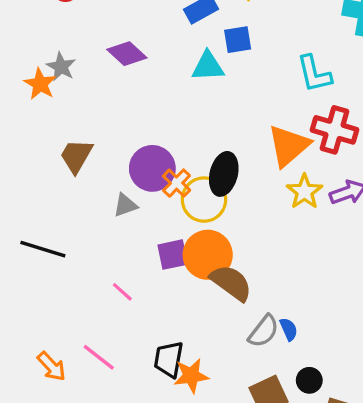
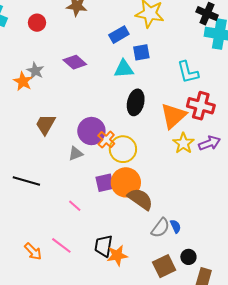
black ellipse: (224, 174) -> (136, 102), moved

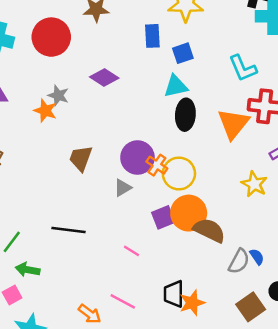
red circle: (37, 23) -> (51, 37), size x1.8
blue rectangle: (119, 35) -> (152, 36), turned -54
cyan triangle: (124, 69) -> (176, 86), moved
yellow star: (183, 143) -> (254, 184), moved

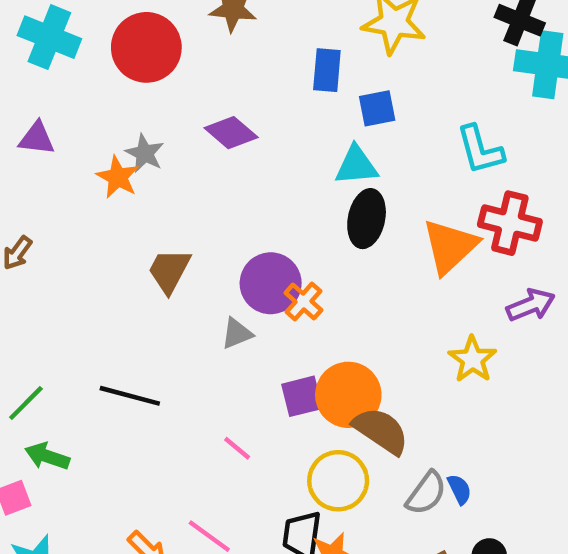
yellow circle: (179, 173) -> (338, 481), moved

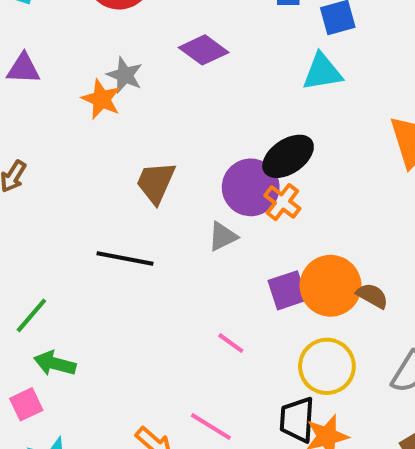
black ellipse: (367, 219) -> (288, 156), moved, turned 48
black line: (130, 396) -> (125, 258), moved
brown semicircle: (381, 431) -> (372, 296), moved, size x0.6

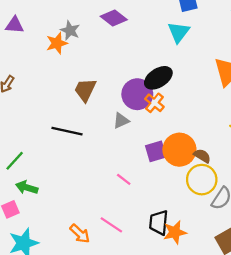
cyan triangle: (322, 72) -> (179, 32), turned -45
orange star: (101, 99) -> (57, 43), turned 30
yellow circle: (327, 366) -> (202, 180), moved

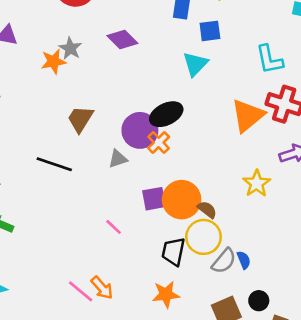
black trapezoid: (159, 223) -> (173, 252), moved
pink line: (111, 225) -> (81, 291), moved
orange arrow: (80, 234) -> (102, 288), moved

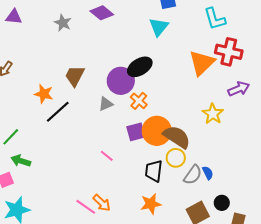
orange star: (53, 61) -> (44, 94), moved, turned 30
orange cross: (159, 142) -> (139, 101), moved
black line: (54, 164) -> (58, 112), turned -56
brown semicircle: (207, 210) -> (177, 137), size x1.8
yellow circle: (203, 237) -> (176, 158), size x0.7

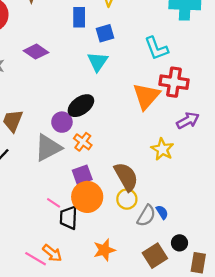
purple circle: (121, 81) -> (62, 122), size x0.7
gray triangle: (106, 104) -> (48, 148), size x1.8
orange circle: (157, 131) -> (87, 197), moved
brown semicircle: (177, 137) -> (126, 177), turned 32
black trapezoid: (154, 171) -> (69, 218), moved

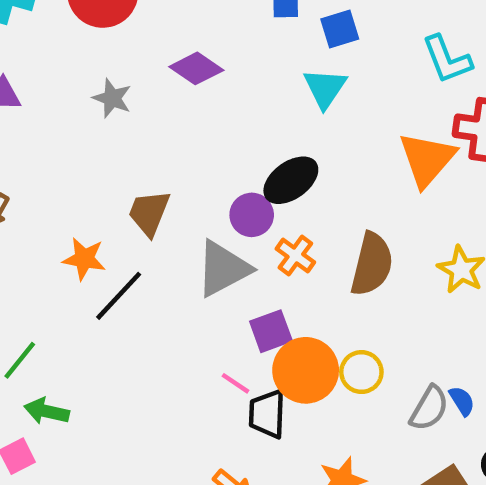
purple square: (82, 175) -> (271, 331), moved
brown semicircle: (126, 177) -> (372, 264), moved, turned 44
yellow circle: (127, 199) -> (361, 372), moved

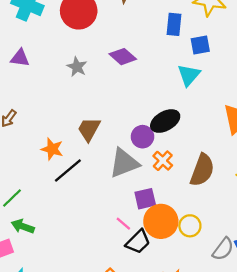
black trapezoid: (267, 414) -> (138, 242), turned -144

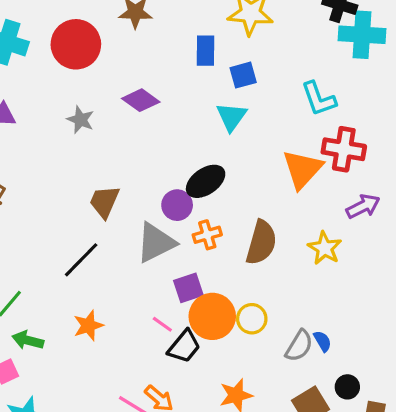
orange star: (52, 149) -> (88, 326), moved, turned -30
orange cross: (163, 161) -> (207, 235), turned 36

